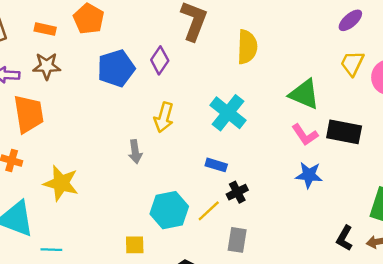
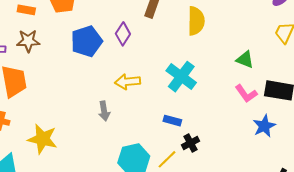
green triangle: (304, 94) -> (245, 60), size x0.7
yellow arrow: (164, 117) -> (127, 82), turned 70
blue star: (309, 175) -> (264, 126), moved, turned -30

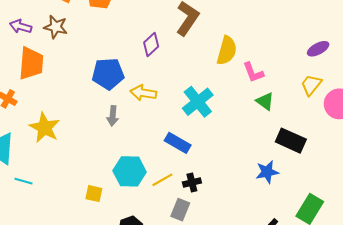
blue pentagon: (87, 41) -> (108, 74), moved
pink L-shape: (246, 94) -> (253, 72), moved
blue rectangle: (172, 121) -> (178, 143), size x1.4
black cross: (191, 143) -> (192, 183), moved

